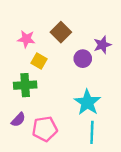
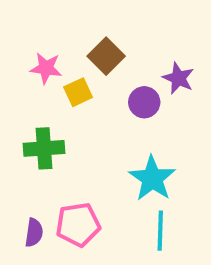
purple star: (102, 45) -> (178, 78), turned -30
yellow square: (39, 61) -> (78, 92), moved, turned 35
purple semicircle: (18, 120) -> (34, 233), moved, turned -35

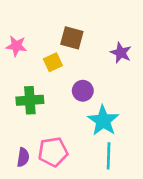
brown square: (106, 56) -> (72, 38), turned -30
pink star: (46, 68) -> (16, 46), moved
purple circle: (144, 102) -> (83, 91), moved

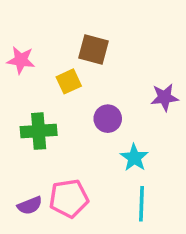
purple star: (121, 53) -> (164, 97), moved, turned -30
cyan star: (103, 121) -> (134, 158), size x0.7
purple semicircle: (23, 157) -> (30, 205), turned 60

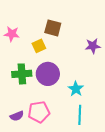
purple star: (164, 97) -> (93, 46), moved
purple circle: (108, 119) -> (48, 74), moved, size x1.5

